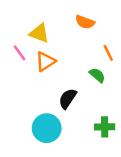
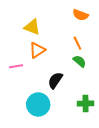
orange semicircle: (85, 22) -> (80, 15), moved
pink line: (20, 53) -> (16, 66), moved, turned -64
orange line: (108, 53) -> (77, 43), moved

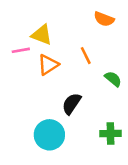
orange line: (77, 43) -> (86, 56), moved
green semicircle: (79, 61) -> (113, 79), moved
pink line: (16, 66) -> (21, 50), moved

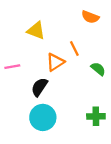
pink line: (21, 50) -> (12, 67), moved
orange triangle: (48, 65) -> (55, 62), moved
black semicircle: (72, 104) -> (39, 87), moved

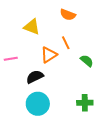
orange semicircle: (90, 17) -> (68, 15), moved
black semicircle: (39, 87) -> (35, 77), turned 30

